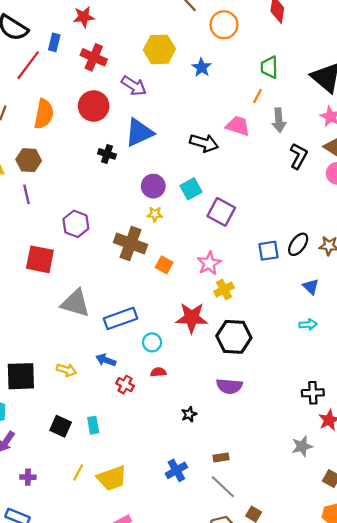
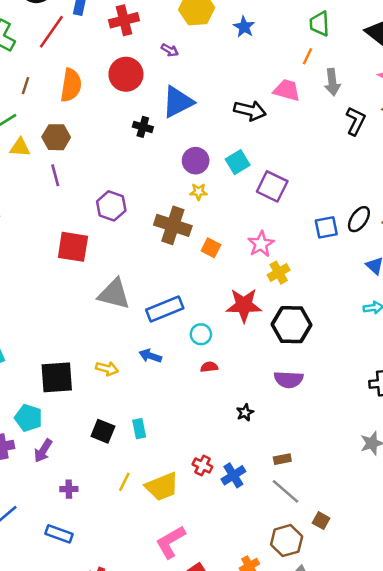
red cross: (94, 57) -> (124, 20), turned -35
purple arrow: (134, 86) -> (170, 50), size x0.6
red cross: (125, 385) -> (203, 466), moved

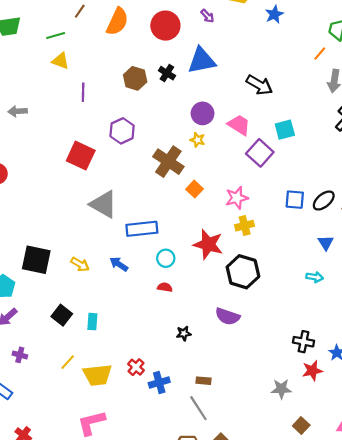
pink trapezoid: (287, 90) -> (239, 125), moved
brown hexagon: (56, 137) -> (135, 78), moved
cyan square: (238, 162) -> (285, 130), moved

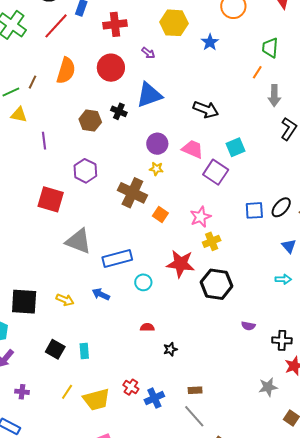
brown line: (80, 11) -> (32, 82), moved
red semicircle: (165, 287) -> (147, 327), moved
purple semicircle: (228, 316) -> (248, 326), moved, size x0.6

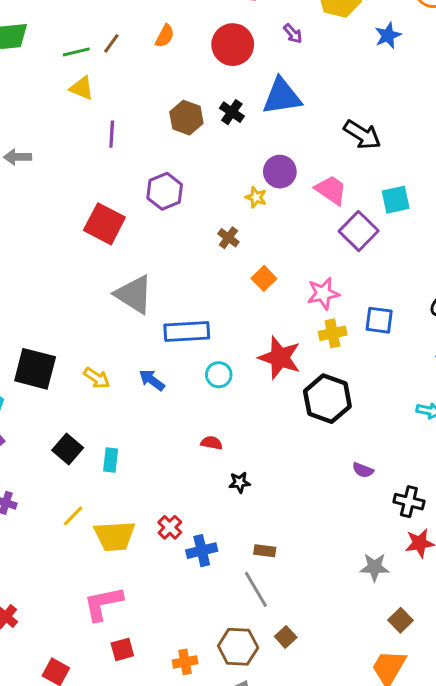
orange semicircle: (66, 71) -> (165, 36), size x0.6
yellow star: (156, 169) -> (256, 197), moved
brown cross: (132, 193) -> (228, 238), size x0.5
blue square: (254, 210) -> (379, 320), moved

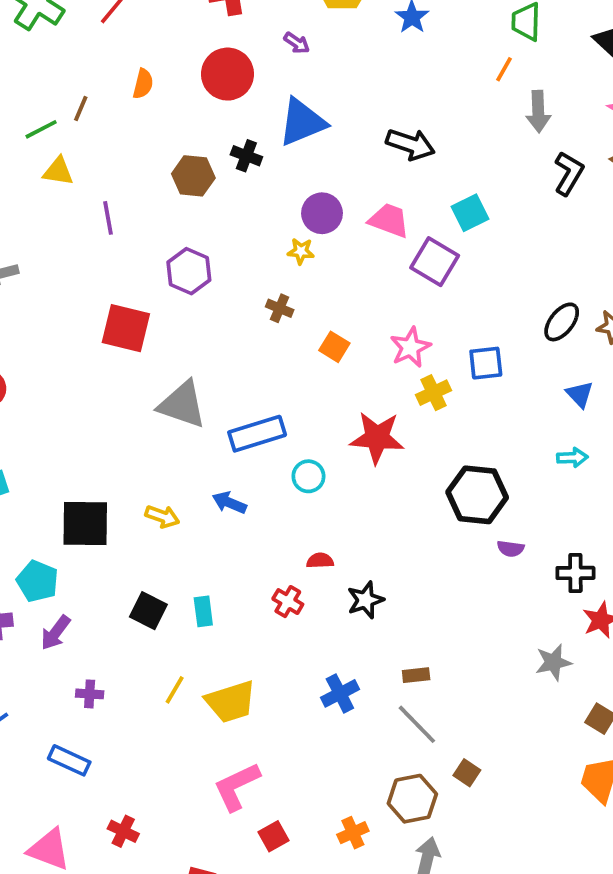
black hexagon: (327, 399) -> (477, 495), moved
black star: (240, 482) -> (365, 600), size x1.4
red cross: (170, 527) -> (288, 602), moved

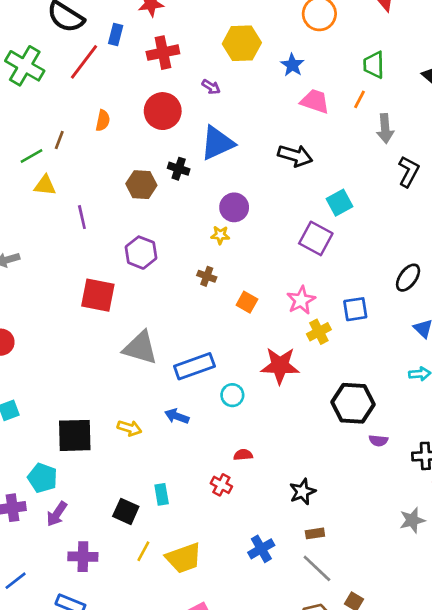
pink trapezoid: (389, 220) -> (315, 101), moved
black star: (365, 600) -> (302, 492), moved
black square: (148, 611) -> (126, 511), moved
purple cross: (90, 694) -> (83, 557), size x1.5

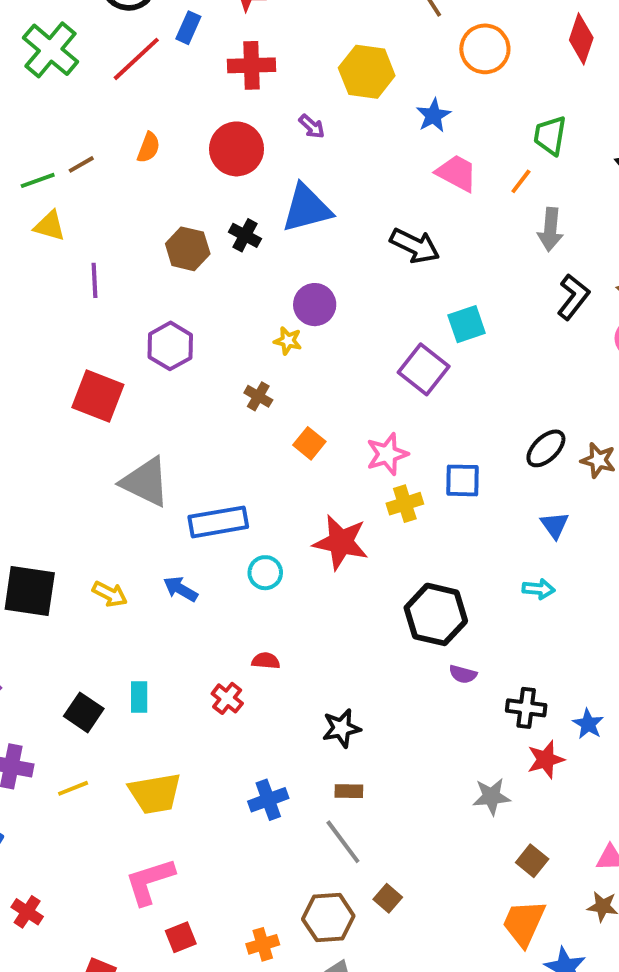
brown line: (59, 140) -> (81, 164), turned 30
yellow line: (143, 551) -> (73, 788), moved, turned 30

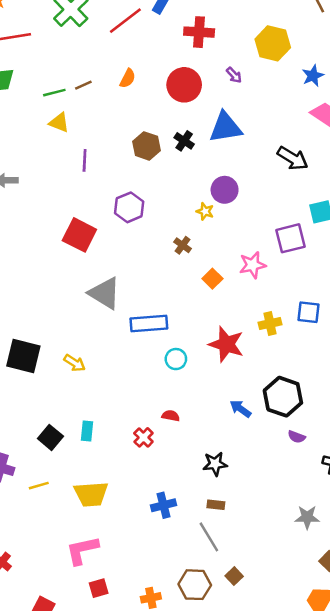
purple square: (424, 369) -> (291, 238), turned 32
pink star: (387, 454) -> (253, 265), moved
blue arrow: (180, 589) -> (240, 409), moved

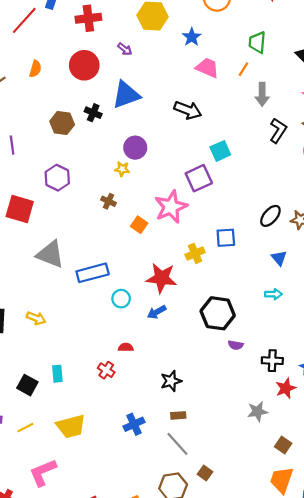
pink star: (253, 265) -> (171, 207), size x1.4
blue arrow: (240, 409) -> (157, 312), moved, turned -54
pink L-shape: (82, 550) -> (43, 472), moved

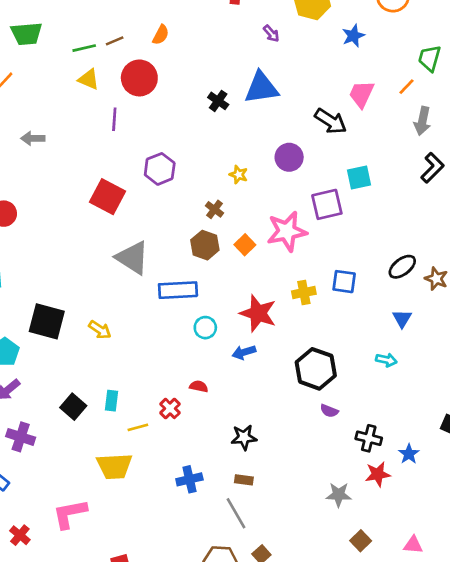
red circle: (84, 65) -> (139, 78), moved
pink trapezoid: (207, 68) -> (361, 94), moved, turned -100
brown hexagon: (62, 123) -> (205, 245), moved
purple circle: (135, 148) -> (289, 157), moved
yellow line: (25, 428) -> (138, 427), moved

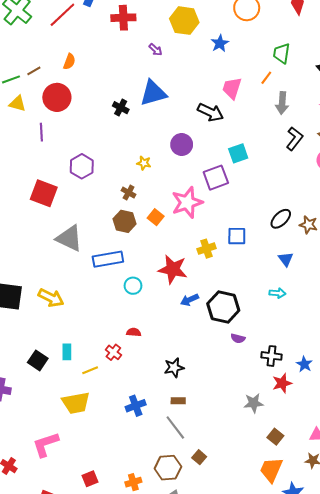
yellow arrow: (100, 330) -> (51, 298), size x1.4
blue arrow: (244, 352) -> (189, 300), moved

